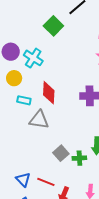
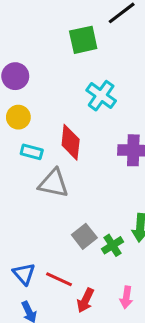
green square: (53, 26) -> (83, 40), turned 30
cyan cross: (33, 58) -> (101, 96), moved
green cross: (79, 158) -> (113, 245), turned -32

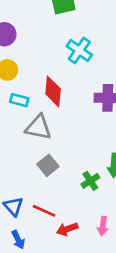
gray square: (84, 236) -> (48, 165), moved
red arrow: (85, 300) -> (67, 229), turned 45

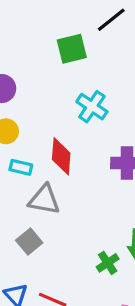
gray square: (48, 165) -> (29, 242), moved

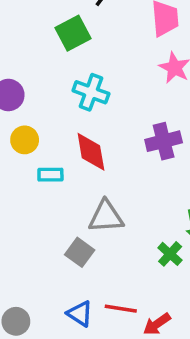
cyan cross: (92, 107) -> (91, 92), moved
gray triangle: (44, 200) -> (106, 217), moved

